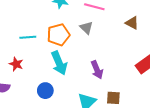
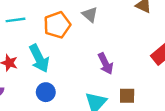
cyan line: (28, 37) -> (15, 20), moved
cyan arrow: (59, 63) -> (39, 58), moved

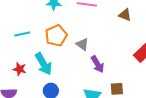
gray triangle: (90, 15) -> (82, 44), moved

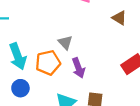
orange pentagon: (56, 36) -> (48, 63), moved

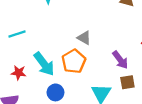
purple arrow: (78, 68) -> (120, 60), moved

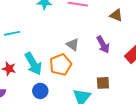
purple arrow: (120, 60) -> (103, 45), moved
brown square: (127, 82) -> (103, 83), moved

